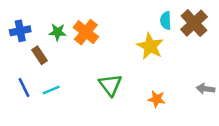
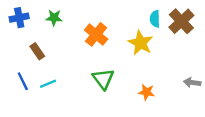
blue cross: (20, 31) -> (19, 18), moved
green star: (58, 32) -> (54, 18), moved
orange cross: (86, 32) -> (96, 34), moved

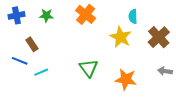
brown cross: (181, 21) -> (159, 37), moved
orange cross: (96, 34) -> (86, 14), moved
blue line: (23, 81) -> (20, 61), moved, turned -42
orange star: (147, 92) -> (126, 79), size x1.5

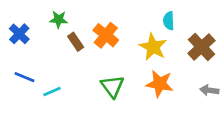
orange cross: (86, 14) -> (106, 35), moved
blue cross: (16, 15) -> (19, 34), moved, turned -35
brown rectangle: (32, 44) -> (76, 42), moved
orange star: (126, 79) -> (160, 84), moved

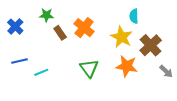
brown cross: (202, 47) -> (151, 45), moved
blue line: (24, 77) -> (19, 61), turned -35
gray arrow: (209, 90) -> (166, 71), turned -144

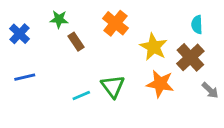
cyan semicircle: (134, 16) -> (197, 25), moved
orange cross: (84, 28) -> (115, 23), moved
cyan line: (41, 72) -> (81, 96), moved

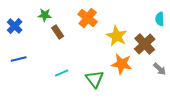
cyan semicircle: (197, 25) -> (160, 19), moved
green triangle: (113, 86) -> (95, 79), moved

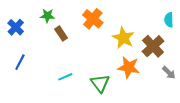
blue line: (19, 59) -> (20, 62), turned -49

